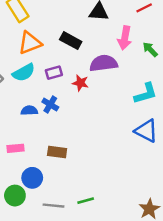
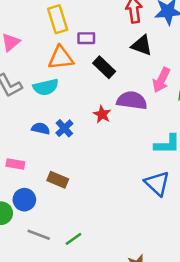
purple rectangle: (54, 73) -> (86, 38), moved
green line: (86, 201) -> (74, 239), turned -35

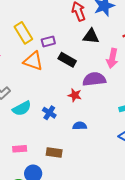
orange triangle: (61, 58) -> (33, 61), turned 40
cyan semicircle: (46, 87) -> (22, 108), moved
blue semicircle: (41, 128) -> (80, 126), moved

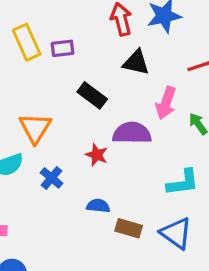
purple rectangle: (48, 41) -> (63, 48), moved
orange triangle: (33, 61) -> (35, 128), moved, turned 35
brown rectangle: (54, 152) -> (129, 228), moved

